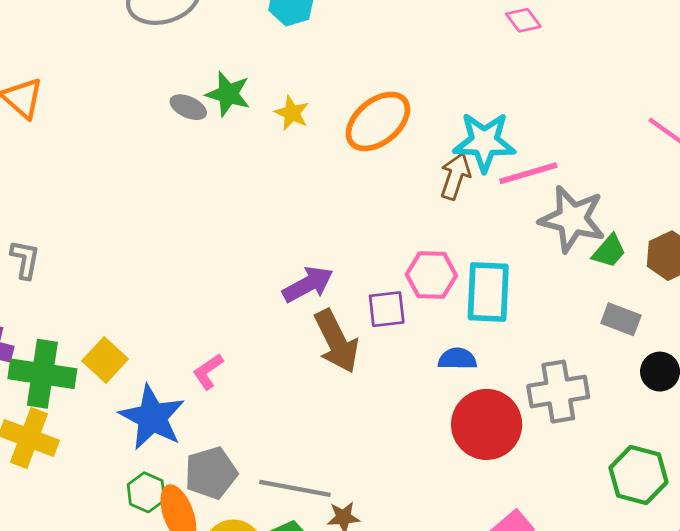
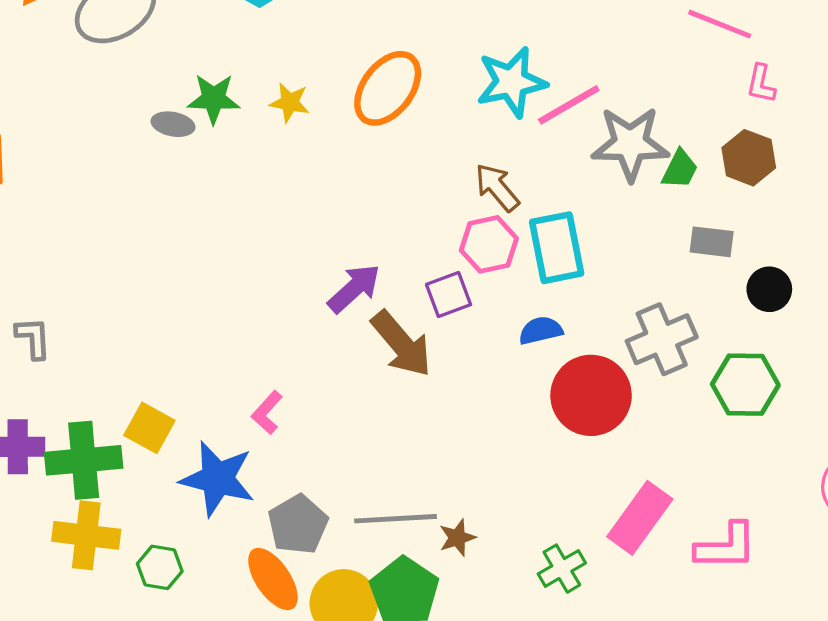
brown arrow: (455, 176) -> (497, 187), moved, turned -45
green hexagon: (638, 475) -> (745, 385), moved
green hexagon: (146, 492) -> (160, 567), moved

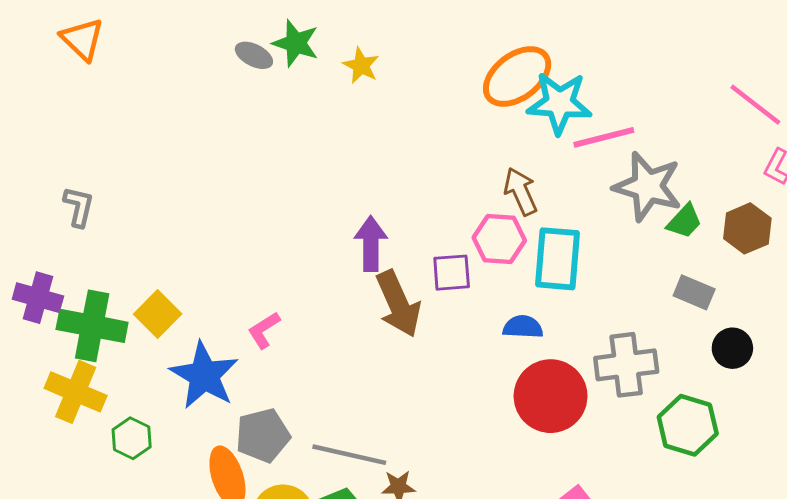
orange ellipse: (388, 88) -> (517, 76), moved
purple arrow: (354, 288) -> (371, 244), turned -64

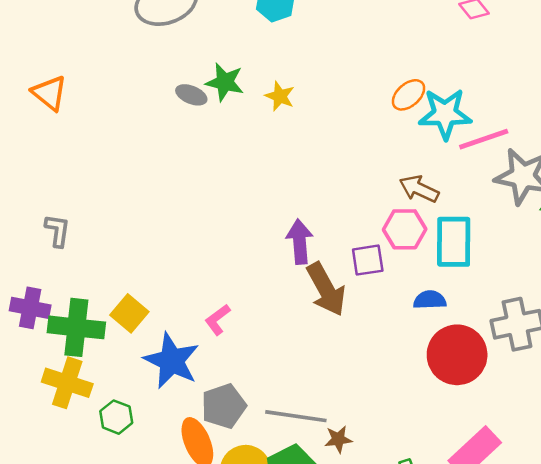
orange ellipse: (517, 76) -> (408, 95), size x0.6
brown arrow: (521, 191) -> (419, 189), turned -36

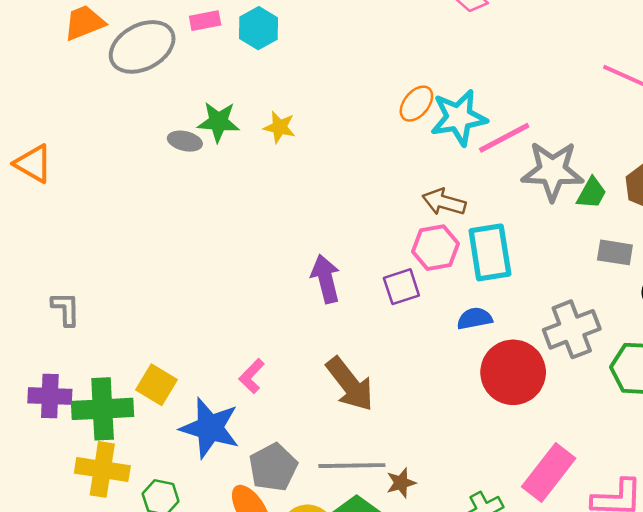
brown arrow: (326, 289) -> (350, 384), moved

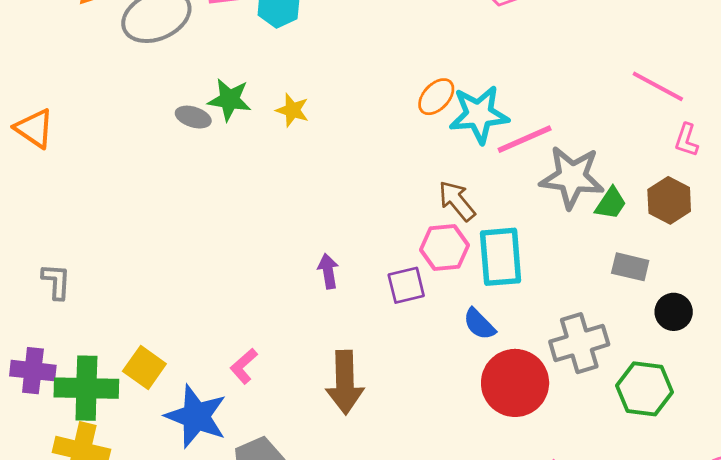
brown arrow: (444, 202) -> (457, 201), turned 30
purple arrow: (326, 279) -> (328, 271), size x0.7
blue semicircle: (475, 318) -> (479, 324), turned -128
brown arrow: (350, 384) -> (345, 382), turned 32

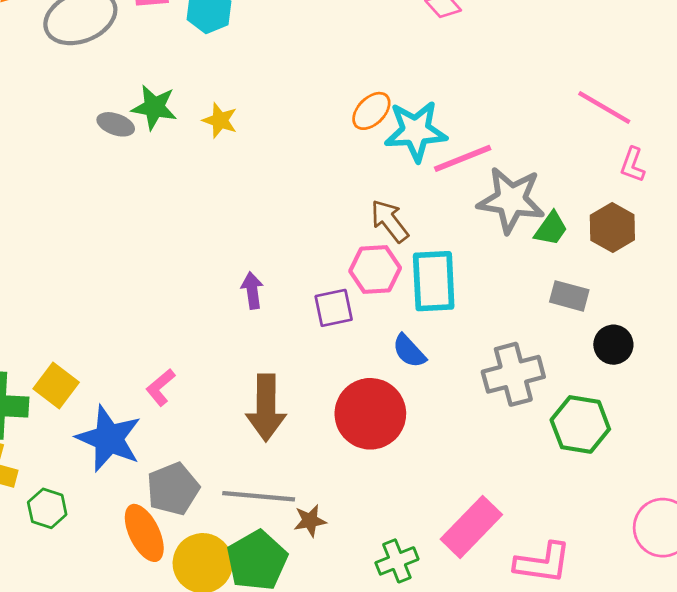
red circle: (515, 383) -> (370, 414), moved

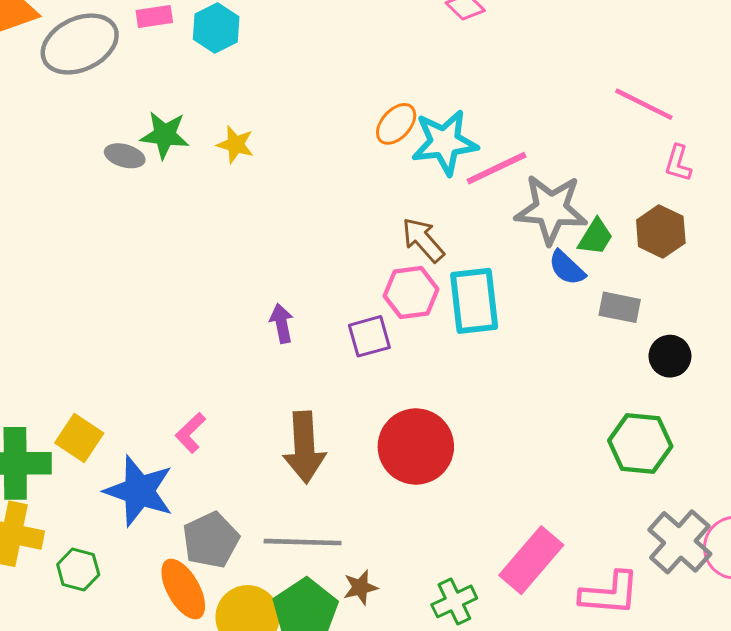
blue semicircle: (409, 351) -> (567, 268), moved
gray cross: (513, 374) -> (680, 542), moved, turned -30
brown star: (310, 521) -> (360, 587), moved

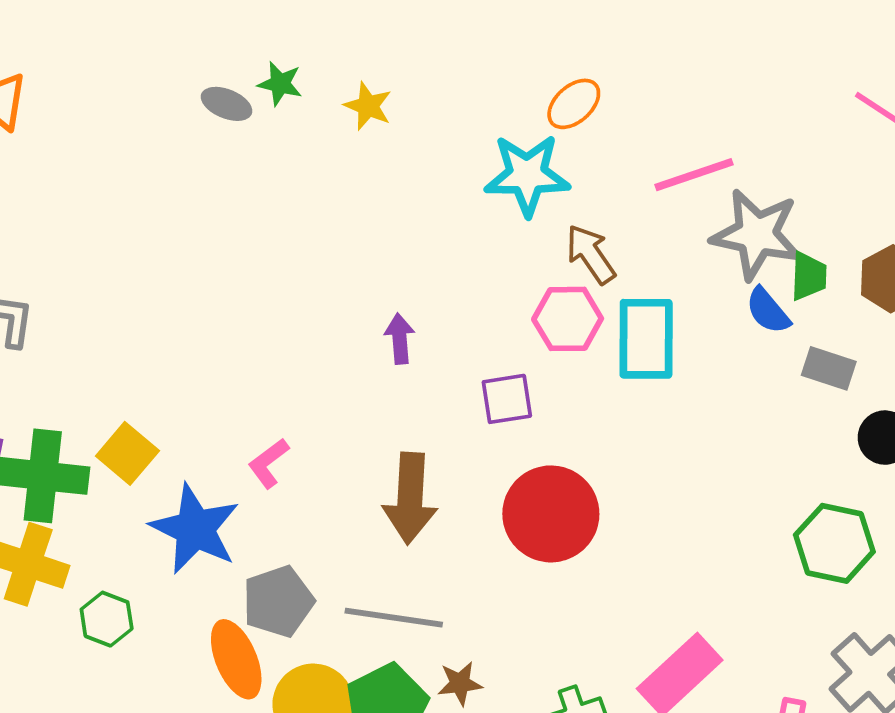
green star: (165, 135) -> (280, 84), size x0.7
cyan star: (445, 142) -> (527, 175), moved
green trapezoid: (595, 237) -> (809, 276), turned -36
purple square: (369, 336) -> (507, 399), moved

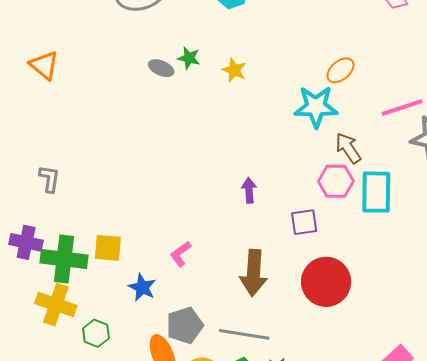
yellow square: (127, 453) -> (108, 248), turned -36
blue star: (195, 529) -> (142, 287), size x0.6

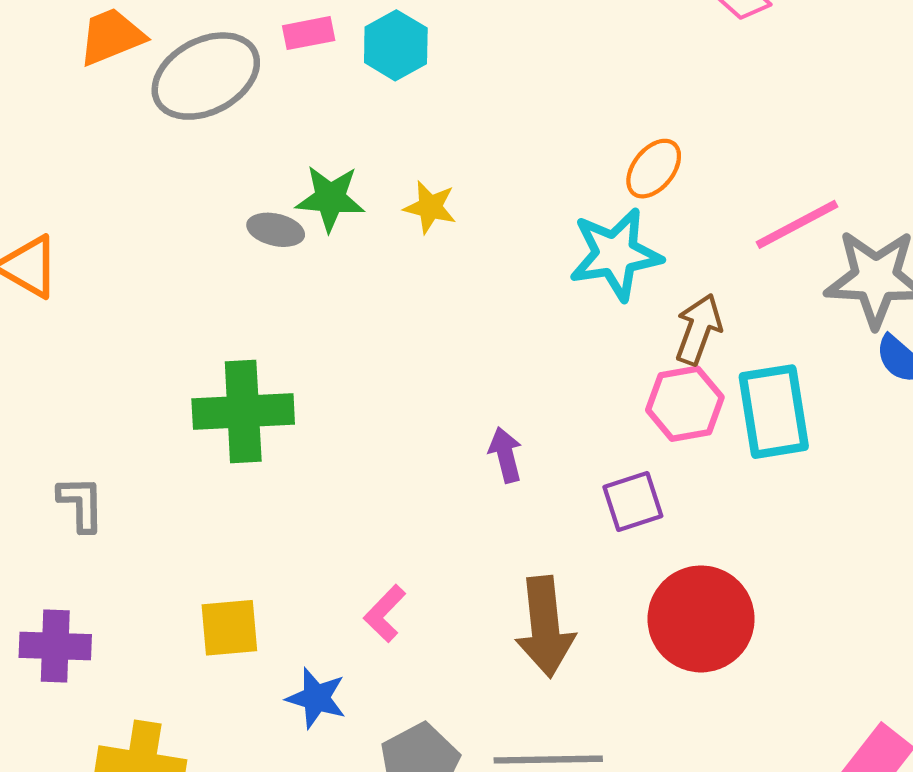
green star: (189, 58) -> (330, 198), size x1.4
brown arrow: (348, 148) -> (698, 329), turned 64
green cross: (64, 259) -> (243, 411), moved

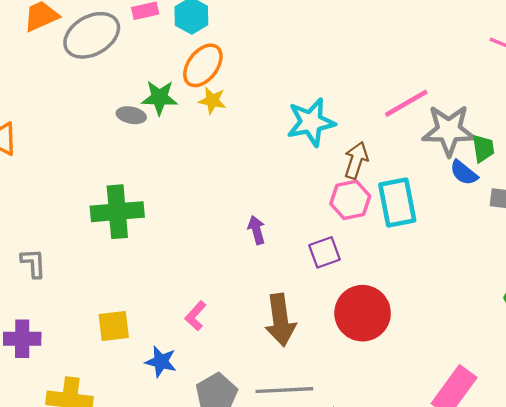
orange ellipse: (654, 169) -> (203, 65), moved, size x1.4

